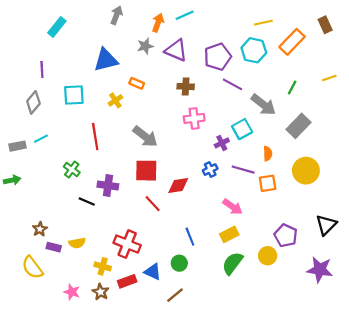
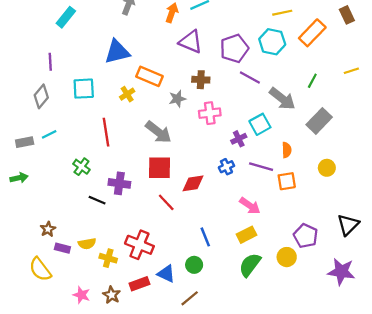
gray star: (145, 46) -> (177, 99), moved
orange rectangle: (137, 83) -> (149, 76), size x1.6
yellow circle: (306, 171) -> (327, 168), size x0.6
yellow cross: (103, 266) -> (108, 258), moved

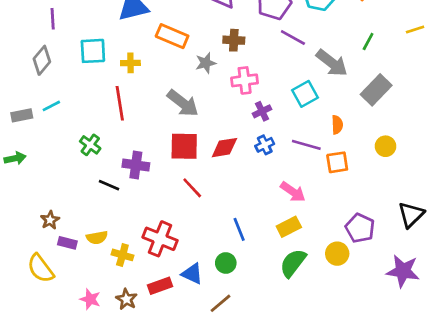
yellow cross: (127, 94) -> (130, 63), moved, turned 32
purple cross: (239, 139) -> (262, 111), moved
red diamond: (193, 183) -> (224, 148), moved

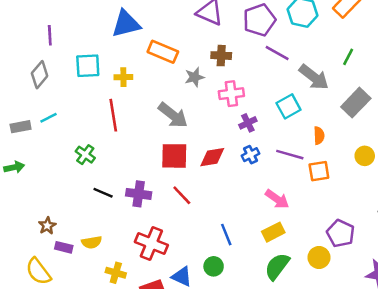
purple cross: (136, 165) -> (139, 194), moved
yellow cross: (122, 255) -> (116, 273), moved

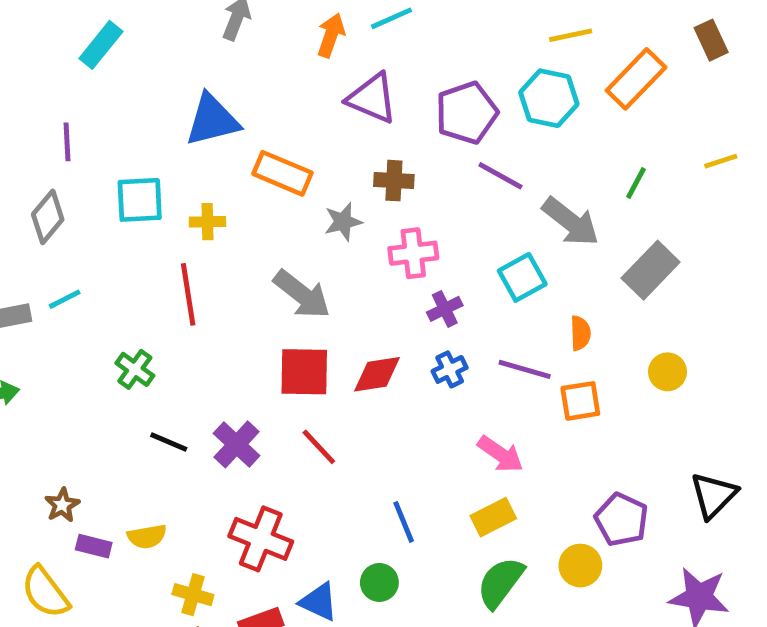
purple cross: (139, 194) -> (237, 444), turned 35

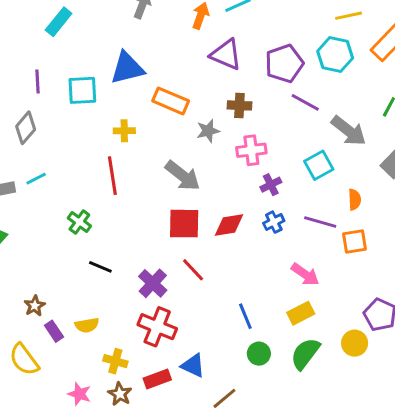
cyan square: (140, 200) -> (82, 90), moved
purple cross: (237, 444) -> (153, 283), moved
purple rectangle: (94, 546) -> (54, 331), turned 42
green circle: (379, 582) -> (259, 354), moved

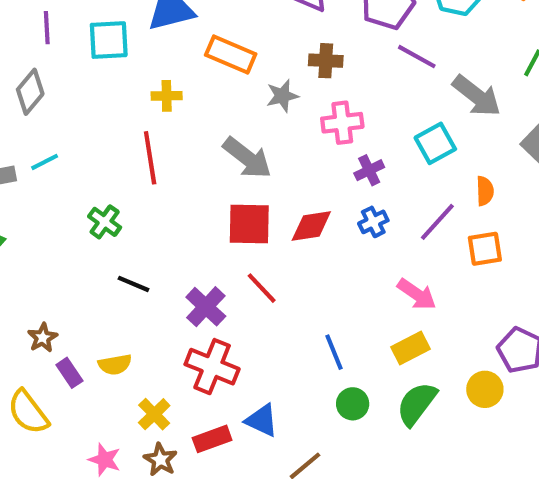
purple line: (320, 222) -> (437, 222), turned -64
yellow cross: (115, 361) -> (154, 414), turned 30

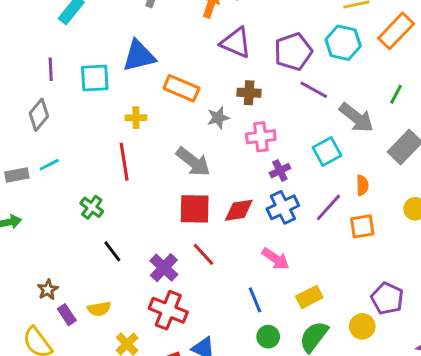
blue cross: (373, 222) -> (283, 207), size x1.5
black line: (134, 284) -> (112, 251), turned 30
pink arrow: (417, 294) -> (276, 259), moved

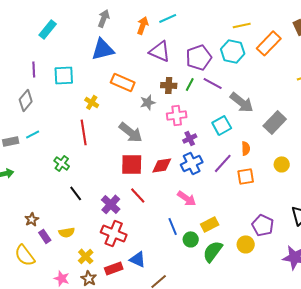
blue triangle: (139, 56) -> (103, 49), moved
green line: (396, 94) -> (190, 84), moved
yellow cross: (136, 118) -> (92, 102), turned 32
green circle: (268, 337) -> (191, 239), moved

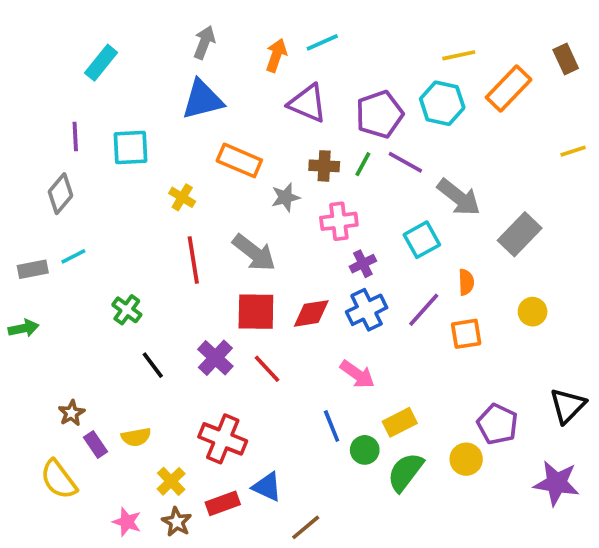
red line: (84, 132) -> (193, 260), moved
purple cross: (111, 204) -> (215, 358), moved

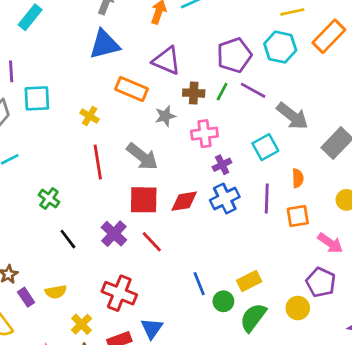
purple triangle: (308, 103) -> (167, 61), moved
cyan square: (131, 148) -> (37, 98), moved
purple line: (424, 310) -> (267, 199), turned -40
pink arrow: (357, 374) -> (330, 243), moved
blue triangle: (267, 487) -> (152, 328), turned 40

